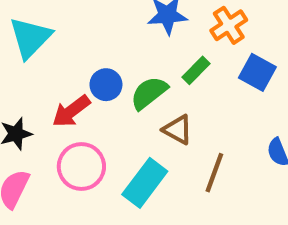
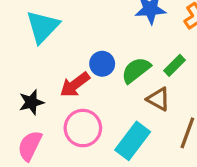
green rectangle: (196, 70) -> (175, 65), moved

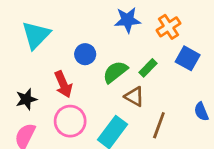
blue circle: (102, 64) -> (85, 54), moved
red arrow: (75, 85) -> (63, 84), turned -76

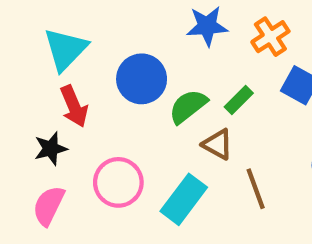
blue circle: (85, 54) -> (142, 79), size x1.5
red arrow: (63, 84) -> (74, 106), moved
brown line: (159, 125) -> (256, 189), turned -40

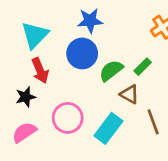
blue star: (207, 26) -> (90, 21), moved
pink semicircle: (49, 206) -> (24, 132), turned 30

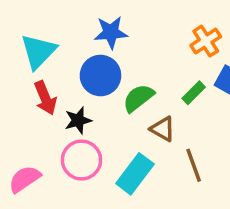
green rectangle: (143, 67) -> (194, 93), moved
black star: (26, 97) -> (78, 120), moved

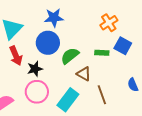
green rectangle: (194, 93) -> (102, 53), turned 48

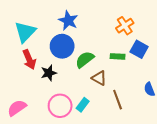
blue star: (54, 18) -> (68, 21), turned 30
pink circle: (37, 92) -> (60, 106), moved
cyan rectangle: (68, 100) -> (83, 105), size x0.6

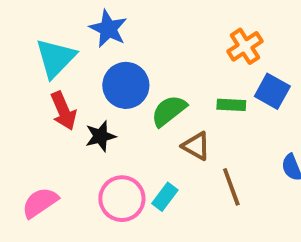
blue star: (68, 21) -> (108, 29), moved

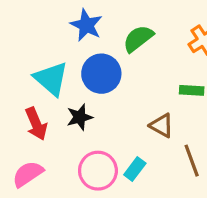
cyan triangle: (56, 58) -> (51, 79), moved, turned -33
red arrow: (63, 111) -> (36, 124), moved
green semicircle: (169, 111) -> (138, 39), moved

